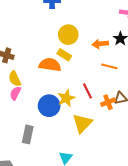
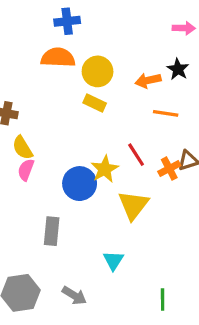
orange semicircle: (50, 65) -> (58, 58), moved

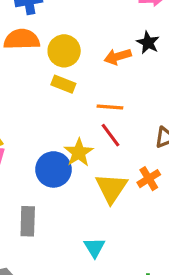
orange line: (166, 113) -> (110, 107), moved
orange cross: (169, 169) -> (149, 179), moved

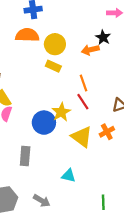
black star: (148, 43) -> (103, 37), moved
orange line: (110, 107) -> (83, 83), turned 63
yellow triangle: (111, 188) -> (82, 137), turned -30
cyan triangle: (94, 247) -> (68, 176), turned -48

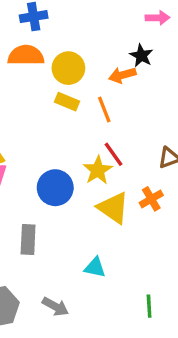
orange line: (83, 83) -> (104, 110), moved
yellow star: (61, 112) -> (98, 170), moved

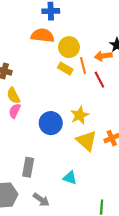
orange line: (104, 110) -> (83, 65), moved
red line: (114, 154) -> (99, 80), moved
gray rectangle: (28, 239) -> (28, 167), moved

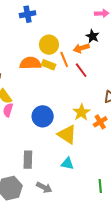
orange semicircle: (43, 35) -> (30, 63), moved
yellow star: (80, 115) -> (81, 112), moved
yellow triangle: (87, 141) -> (67, 134), moved

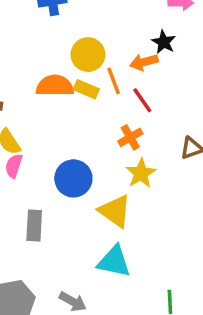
orange cross: (100, 122) -> (130, 137), moved
gray rectangle: (28, 160) -> (34, 226), moved
cyan triangle: (67, 164) -> (114, 261), size x1.5

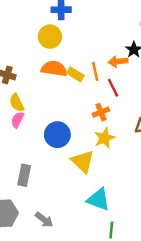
yellow circle: (88, 55) -> (50, 37), moved
gray rectangle: (34, 226) -> (24, 175), moved
cyan triangle: (114, 261) -> (98, 200), moved

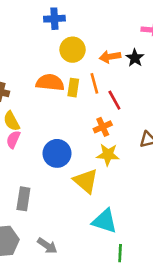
yellow circle: (50, 37) -> (73, 50), moved
orange arrow: (118, 62) -> (110, 57), moved
yellow rectangle: (75, 74) -> (73, 88), turned 70
yellow star: (104, 138) -> (108, 155), turned 30

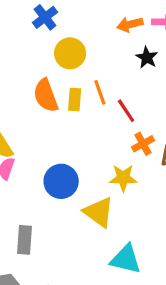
blue cross: (54, 19) -> (45, 17), turned -30
orange arrow: (110, 57) -> (130, 24), moved
orange semicircle: (50, 83) -> (46, 96), turned -112
orange cross: (103, 127) -> (143, 144), moved

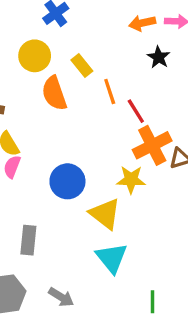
yellow circle: (70, 53) -> (35, 56), moved
yellow rectangle: (75, 99) -> (82, 66), moved, turned -45
orange cross: (143, 144) -> (152, 145), size x1.6
cyan triangle: (126, 259) -> (112, 258), moved, turned 36

